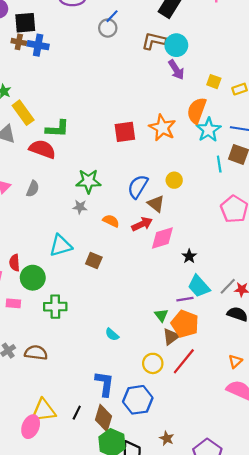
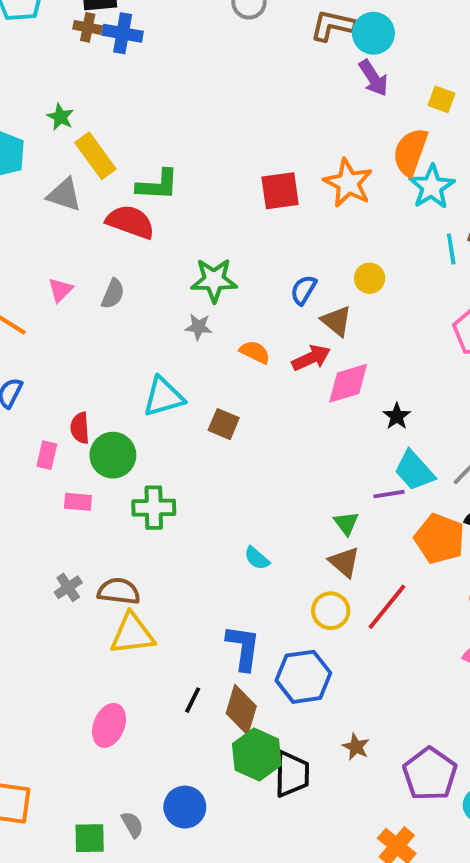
blue semicircle: (138, 187) -> (303, 290), size x0.7
orange pentagon: (185, 324) -> (440, 539), moved
brown triangle: (171, 337) -> (344, 562), moved, turned -42
yellow triangle: (43, 411) -> (132, 634), moved

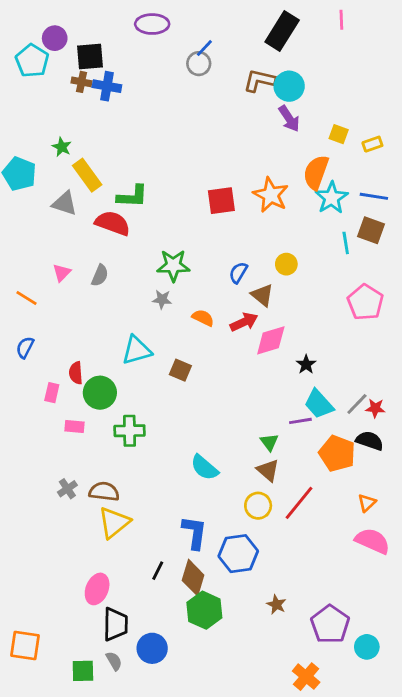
cyan semicircle: (257, 558) -> (204, 468), size x1.5
yellow triangle: (132, 634) -> (114, 523), turned -32
black trapezoid: (292, 774) -> (115, 624), moved

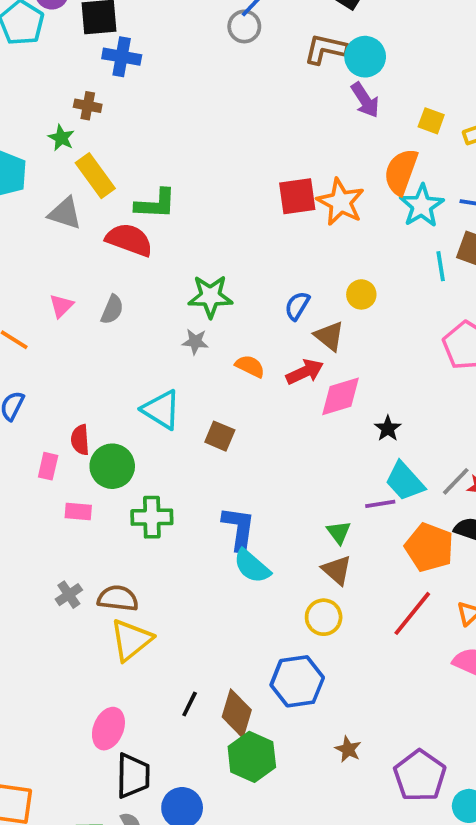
brown cross: (82, 82) -> (88, 106), moved
red square: (221, 201) -> (297, 196), moved
cyan triangle: (137, 350) -> (161, 410), turned 48
red line: (299, 503) -> (412, 613), moved
blue L-shape: (195, 532) -> (239, 528), moved

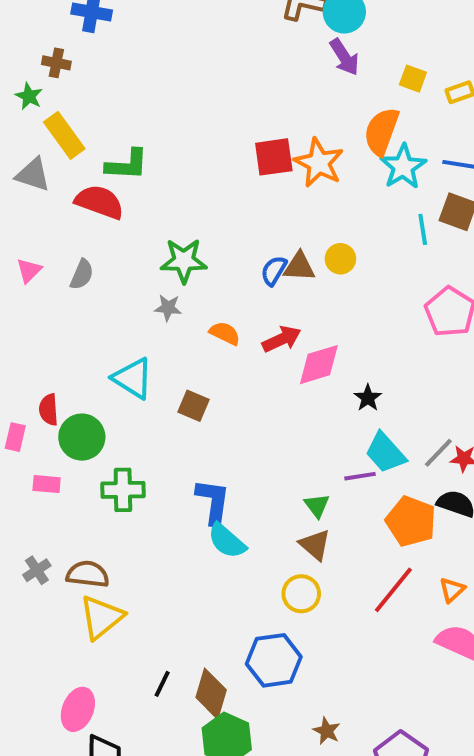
brown triangle: (329, 336) -> (299, 267), moved, turned -36

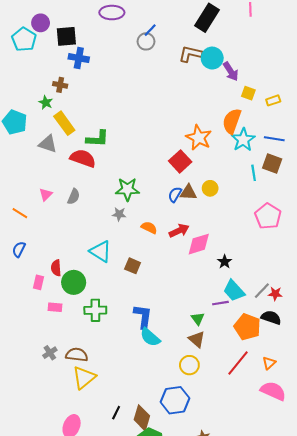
purple arrow: (344, 57) -> (231, 71), moved
red square: (274, 157) -> (180, 161), moved, turned -35

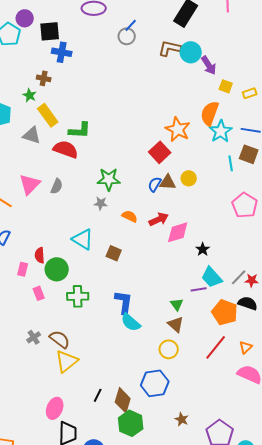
pink triangle: (46, 194) -> (30, 184), size x1.6
pink rectangle: (55, 307) -> (39, 293), turned 64
brown semicircle: (77, 355) -> (60, 339), turned 30

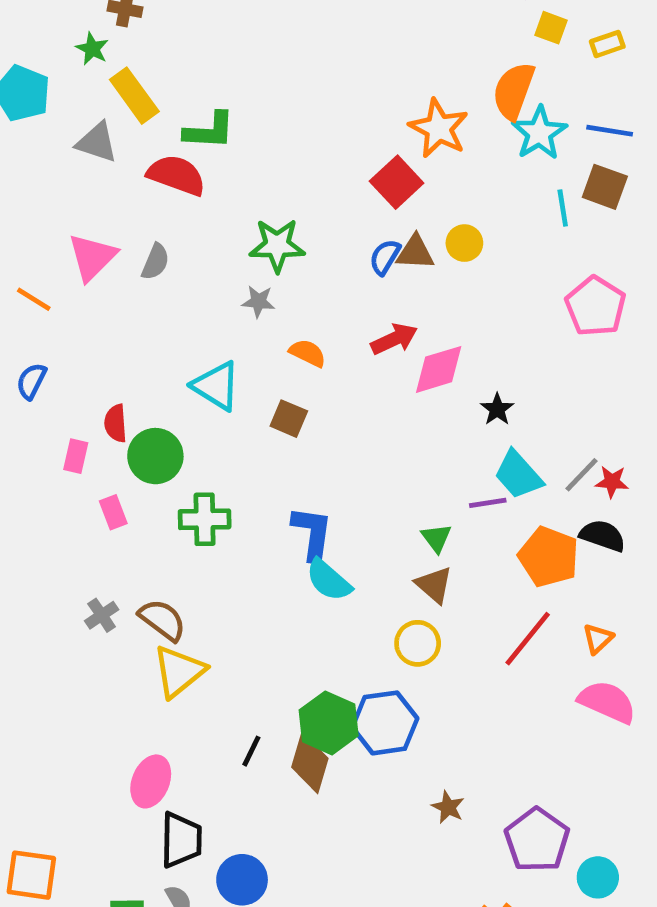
orange semicircle: (130, 216) -> (308, 353), moved
green hexagon: (131, 423) -> (329, 723), moved

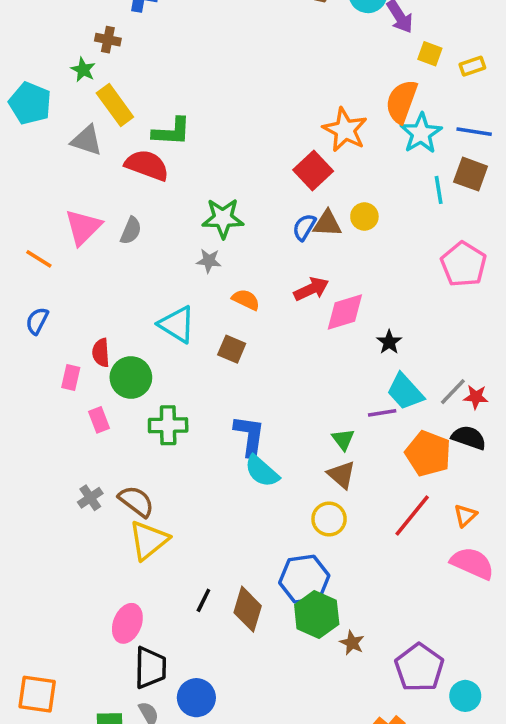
green hexagon: (329, 723) -> (317, 615), moved

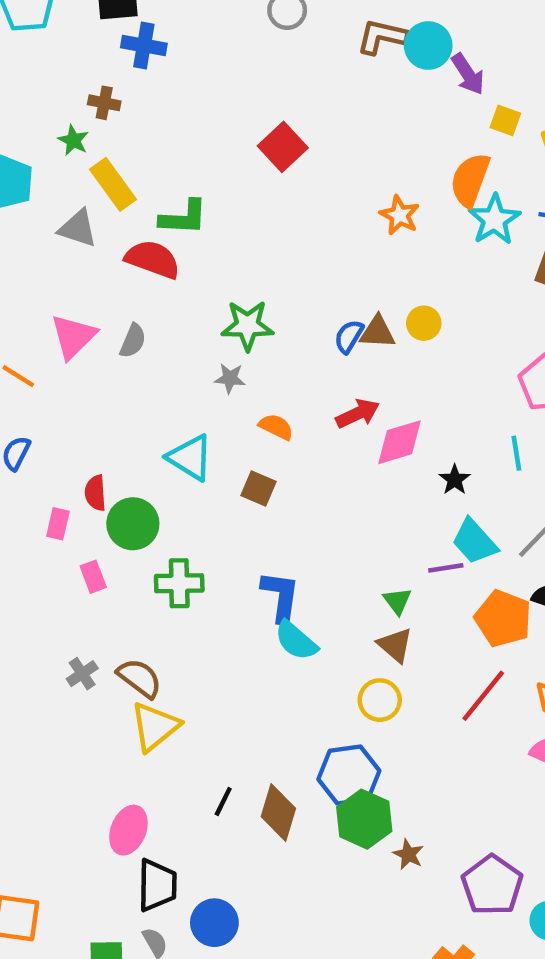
orange star: (345, 130) -> (400, 215), size x0.7
red square: (313, 171) -> (283, 147), moved
cyan line: (439, 190) -> (516, 453), moved

